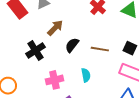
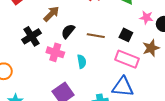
pink cross: (54, 80) -> (55, 52), moved, turned 30

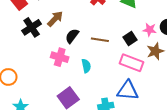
pink star: (146, 18) -> (150, 30), moved
black square: (126, 35) -> (130, 39), turned 32
black cross: (32, 36) -> (32, 27), moved

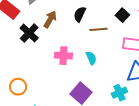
black semicircle: (72, 36) -> (80, 14), moved
black square: (130, 39) -> (122, 15), moved

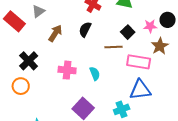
brown line: (99, 29) -> (114, 47), moved
black cross: (29, 33) -> (29, 61), moved
orange circle: (18, 87) -> (21, 86), moved

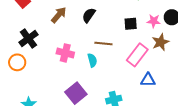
black square: (128, 32) -> (131, 24), turned 32
brown line: (114, 47) -> (103, 43), moved
pink rectangle: (139, 62) -> (137, 55), turned -70
blue triangle: (140, 90) -> (148, 80), moved, size x0.7

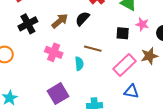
brown arrow: (59, 15) -> (60, 21), moved
pink star: (154, 21) -> (142, 24), moved
black cross: (28, 38) -> (28, 24), moved

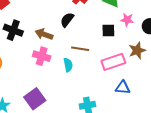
brown arrow: (60, 21) -> (44, 34), moved, turned -114
black cross: (28, 24) -> (13, 30), turned -36
pink rectangle: (125, 65) -> (113, 62), turned 30
purple square: (58, 94) -> (35, 99), moved

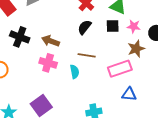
black semicircle: (67, 20) -> (84, 27), moved
black square: (108, 30) -> (113, 26), moved
brown star: (137, 50) -> (136, 49), moved

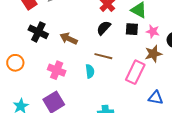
pink cross: (48, 63) -> (57, 70), moved
pink rectangle: (120, 69) -> (135, 72), turned -50
blue triangle: (129, 94) -> (156, 98), moved

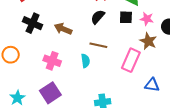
brown star: (153, 54) -> (148, 41), turned -30

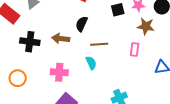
black semicircle: (98, 17) -> (82, 24), moved
pink rectangle: (131, 60) -> (135, 50), size x0.6

